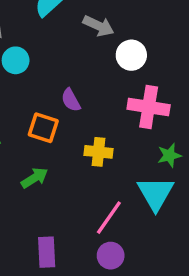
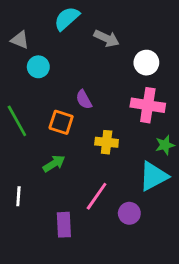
white circle: (131, 55) -> (146, 63), moved
cyan triangle: (156, 193) -> (153, 176), turned 32
pink line: (109, 218) -> (97, 196), moved
purple circle: (111, 256) -> (129, 213), moved

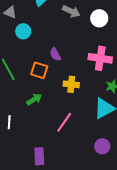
white circle: (146, 63) -> (99, 18), moved
purple circle: (129, 213) -> (102, 146), moved
purple rectangle: (64, 225) -> (39, 156), moved

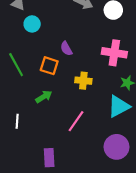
purple circle: (102, 146) -> (117, 147), size x1.5

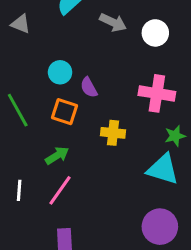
cyan circle: (32, 24) -> (60, 72), moved
cyan triangle: (119, 106) -> (163, 169), turned 45
pink line: (76, 121) -> (60, 190), moved

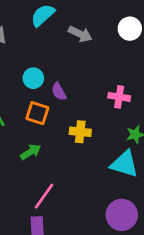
white circle: (155, 33) -> (130, 29), moved
pink cross: (157, 93) -> (119, 97), size x0.7
pink line: (60, 190) -> (44, 196), moved

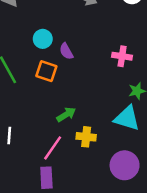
yellow cross: (80, 132) -> (86, 137), moved
green arrow: (31, 152) -> (66, 114), moved

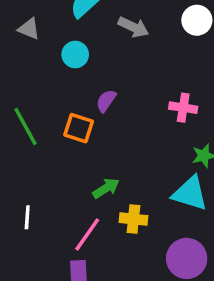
cyan circle: (43, 39) -> (75, 55), moved
purple semicircle: (66, 51) -> (106, 101), turned 63

